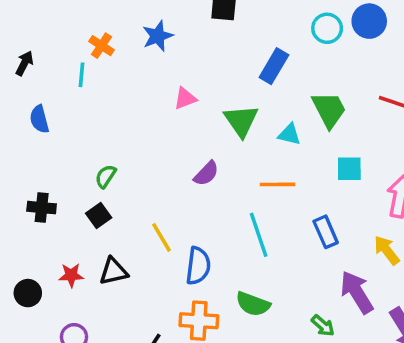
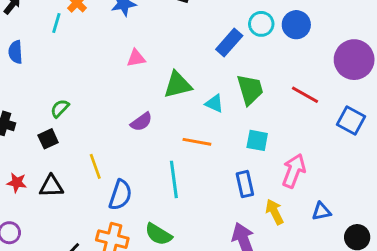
blue rectangle: (274, 66) -> (229, 43), moved
green triangle: (241, 121) -> (178, 85), turned 40
blue rectangle: (326, 232) -> (245, 184), moved

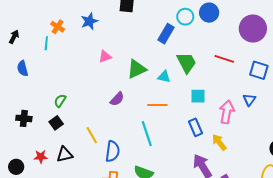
blue triangle: (321, 211) -> (249, 100), moved, turned -32

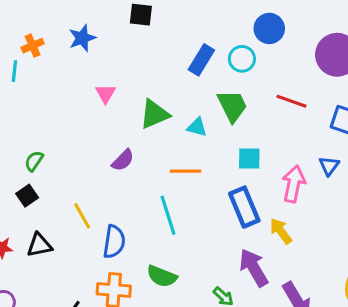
cyan circle: (185, 17) -> (242, 59), moved
orange cross: (58, 27) -> (33, 46), turned 32
pink triangle: (105, 57) -> (106, 94), turned -40
blue rectangle: (195, 127) -> (244, 207), size x1.4

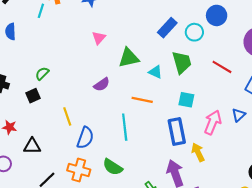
black triangle: (39, 245) -> (32, 146), moved

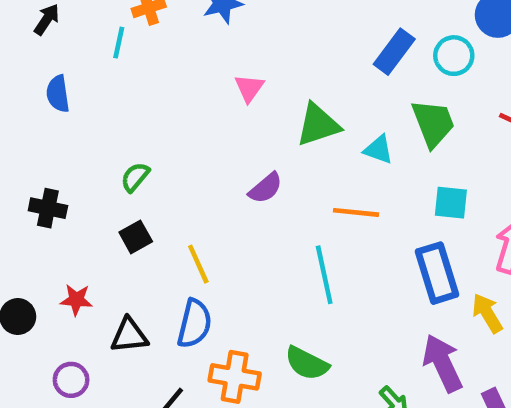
black square: (33, 96) -> (136, 237), moved
blue semicircle: (85, 138) -> (194, 324), moved

